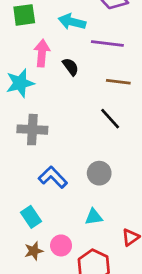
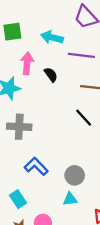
gray circle: (99, 173) -> (75, 175), moved

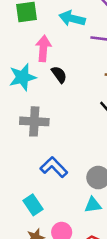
black semicircle: (51, 75) -> (59, 75), moved

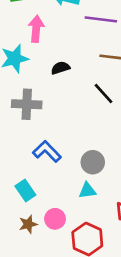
black semicircle: (59, 75) -> (60, 68), moved, turned -72

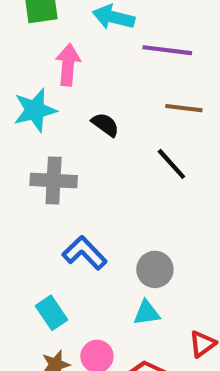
black semicircle: (60, 68) -> (105, 125), turned 54

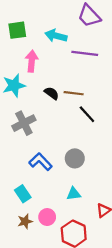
brown line: (184, 108) -> (74, 93), moved
gray cross: (54, 180) -> (24, 123), turned -30
gray circle: (155, 269) -> (75, 158), moved

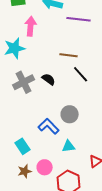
black semicircle: (52, 93) -> (49, 79), moved
blue L-shape: (40, 162) -> (49, 126), moved

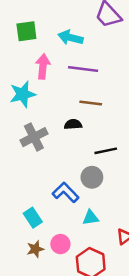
purple line: (79, 19) -> (83, 69), moved
black line: (81, 74) -> (106, 151), moved, turned -60
black semicircle: (49, 79) -> (73, 124), moved, turned -40

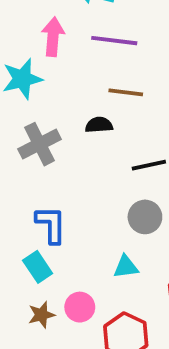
gray circle: (92, 177) -> (145, 217), moved
blue L-shape: (65, 192) -> (51, 225), moved, turned 44

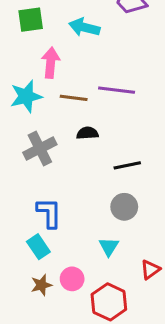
purple line: (114, 41) -> (117, 90), moved
brown line: (126, 92) -> (74, 98), moved
cyan triangle: (126, 267) -> (109, 247), turned -50

